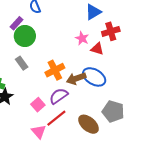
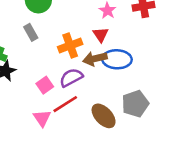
red triangle: (97, 49) -> (101, 35), moved, turned 32
blue ellipse: (94, 77) -> (117, 59), turned -35
gray pentagon: (113, 111) -> (135, 104), turned 30

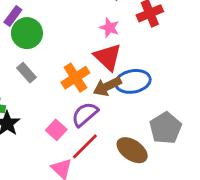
red triangle: (101, 35) -> (108, 57), size x1.5

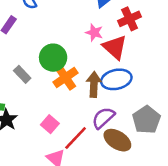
green circle: (27, 33) -> (53, 58), moved
red triangle: (108, 57) -> (115, 47), moved
brown arrow: (107, 86) -> (94, 84), turned 120
purple semicircle: (85, 114) -> (103, 118), moved

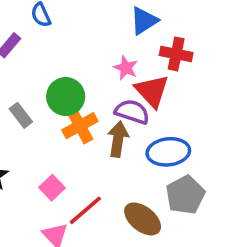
red cross: (130, 19) -> (176, 54), turned 30
blue ellipse: (116, 79) -> (168, 152), moved
purple semicircle: (103, 118) -> (132, 112), moved, turned 55

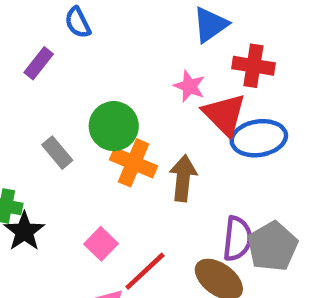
purple semicircle: (132, 112) -> (237, 239), moved, turned 80
orange cross: (80, 126) -> (134, 163), turned -36
blue ellipse: (168, 152) -> (259, 138), moved

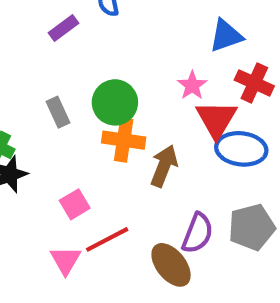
orange cross: (134, 163) -> (124, 140), turned -30
gray pentagon: (272, 246) -> (252, 227), moved

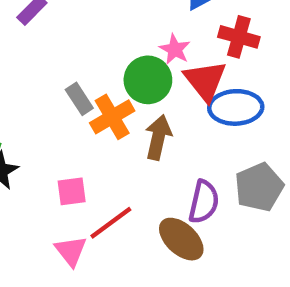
green circle: (115, 102) -> (148, 80), moved
gray rectangle: (58, 112) -> (79, 99), moved
orange cross: (124, 140) -> (112, 117), turned -30
pink square: (75, 204) -> (72, 191), turned 32

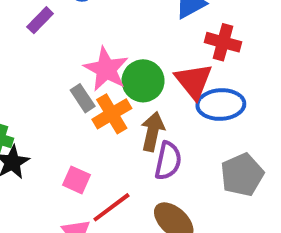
pink star: (175, 49) -> (106, 69), moved, size x1.6
pink square: (72, 191) -> (76, 180), turned 32
purple semicircle: (204, 202) -> (168, 161), moved

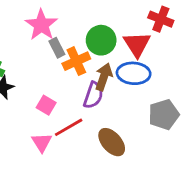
pink star: (106, 69) -> (41, 25), moved
blue ellipse: (221, 105) -> (134, 73), moved
purple semicircle: (168, 161) -> (93, 95), moved

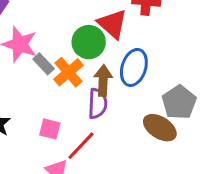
red triangle: (137, 44) -> (112, 24), moved
blue ellipse: (134, 73) -> (134, 67), turned -60
brown ellipse: (112, 142) -> (160, 128), moved

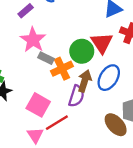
gray rectangle: (44, 64) -> (46, 58), turned -35
pink square: (50, 129) -> (38, 105), size x1.5

